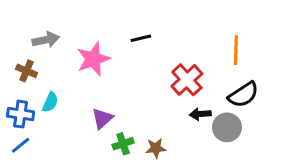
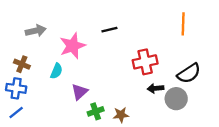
orange line: (236, 50) -> (183, 24), moved
brown cross: (27, 71) -> (22, 64), moved
red cross: (187, 80) -> (145, 62), turned 30
cyan semicircle: (50, 102) -> (56, 71), moved

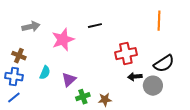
cyan semicircle: (56, 71) -> (45, 73), moved

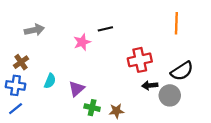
pink star: (63, 40) -> (82, 42), moved, size x0.7
brown cross: (19, 56) -> (21, 62), turned 32
green cross: (83, 97) -> (92, 108), turned 32

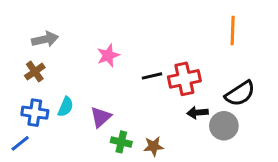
black line: (105, 29) -> (152, 76), moved
brown cross: (21, 62) -> (35, 72), moved
blue cross: (16, 85) -> (35, 113), moved

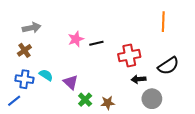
black line: (152, 76) -> (96, 43), moved
cyan semicircle: (66, 107) -> (46, 75), turned -80
purple triangle: (101, 117) -> (71, 82), turned -35
gray circle: (224, 126) -> (152, 99), moved
green cross: (121, 142) -> (85, 100), turned 32

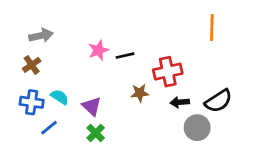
black semicircle: (168, 66) -> (218, 101), moved
green cross: (85, 100) -> (96, 133), moved
blue line: (14, 101) -> (49, 128), moved
brown star: (108, 103) -> (140, 93), moved

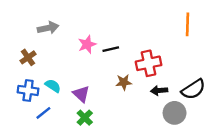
gray arrow: (41, 36) -> (48, 28), moved

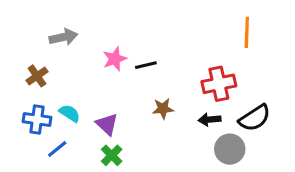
red cross: (149, 63) -> (219, 84), moved

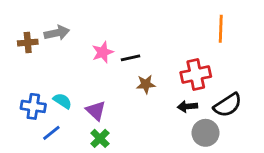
brown cross: (37, 76) -> (28, 43), moved, turned 30
brown star: (163, 109) -> (146, 84), moved

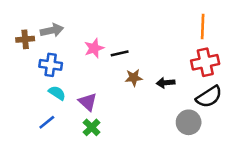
red cross: (196, 75) -> (205, 62), moved
blue cross: (33, 106) -> (51, 65), moved
black arrow: (187, 106) -> (166, 83), moved

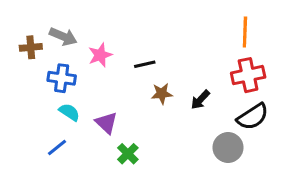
gray arrow: (52, 30) -> (63, 37), turned 35
pink star: (94, 48) -> (100, 55), moved
black arrow: (166, 83) -> (200, 100), turned -42
green cross: (92, 127) -> (128, 154), moved

